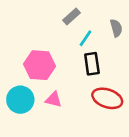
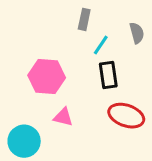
gray rectangle: (71, 17) -> (84, 19), turned -36
cyan circle: (20, 100) -> (24, 141), moved

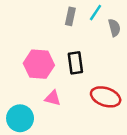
cyan line: (101, 45) -> (96, 13), moved
black rectangle: (108, 75) -> (75, 63), moved

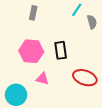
gray rectangle: (70, 16) -> (33, 13), moved

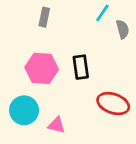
pink triangle: (42, 79) -> (56, 125), moved
cyan circle: (16, 95) -> (24, 110), moved

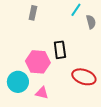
pink hexagon: (42, 68) -> (38, 62), moved

